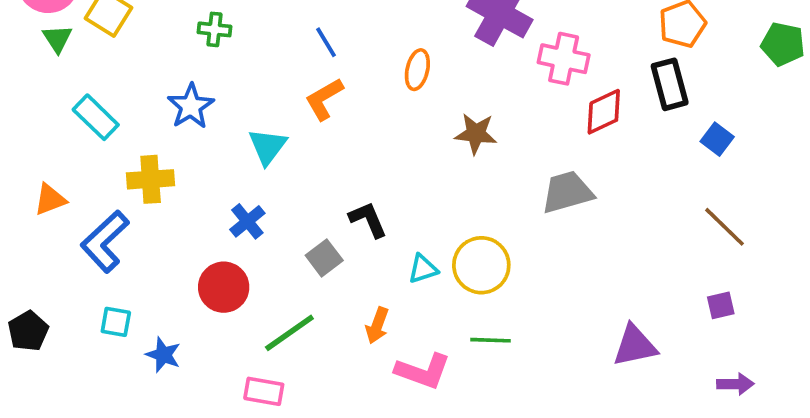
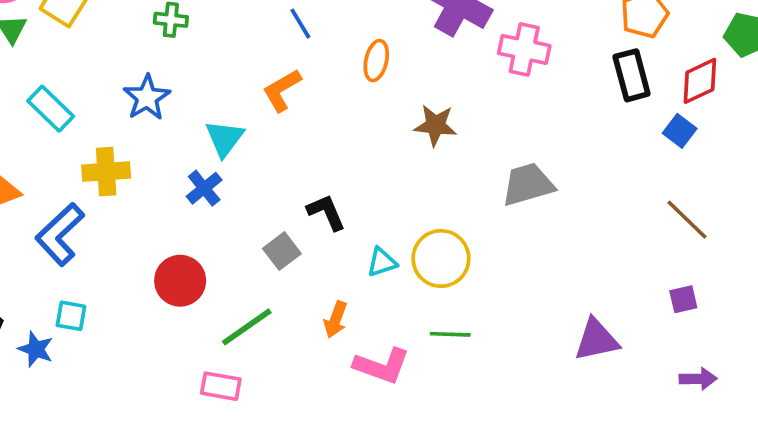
blue line: (326, 42) -> (300, 24), moved
red diamond: (604, 112) -> (700, 81), moved
blue cross: (247, 221) -> (204, 188), moved
blue star: (163, 355) -> (36, 349), moved

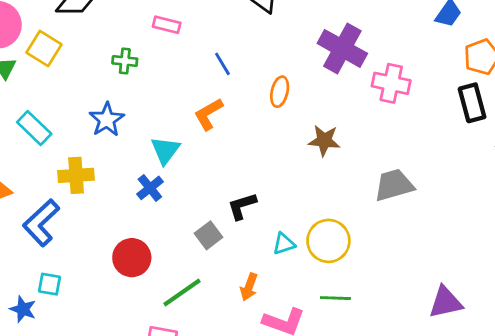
black L-shape: (326, 212) -> (242, 206), turned -84

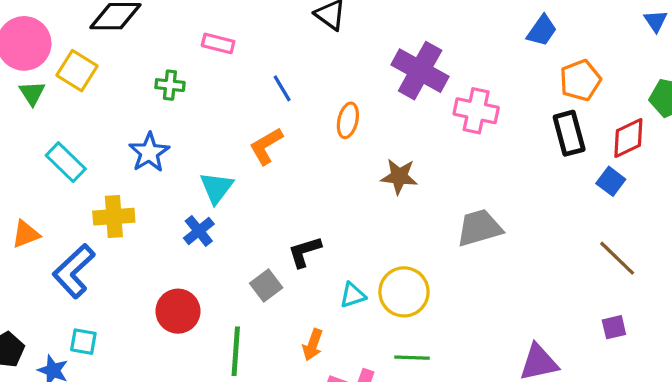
green line: (182, 293) -> (236, 351), turned -51

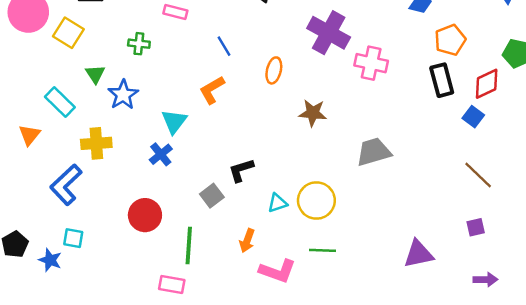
green triangle: (32, 93) -> (95, 74), moved
orange triangle: (26, 234) -> (29, 135), moved, turned -30

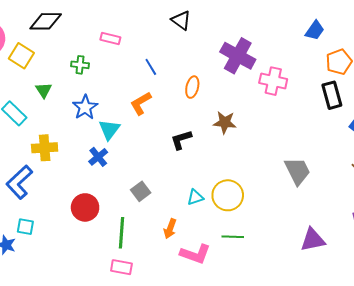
blue star: (123, 95) -> (85, 107), moved
gray trapezoid: (374, 152) -> (297, 171), moved, turned 80
black L-shape: (241, 170) -> (181, 140), moved
pink rectangle: (172, 284) -> (121, 267), moved

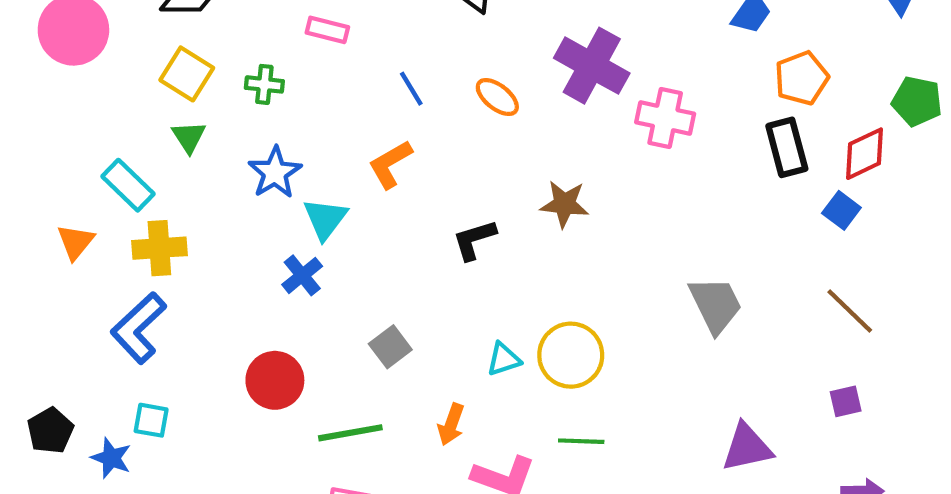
yellow square: (21, 56) -> (187, 74), moved
orange ellipse: (192, 87) -> (497, 97), moved, turned -65
yellow cross: (45, 148) -> (159, 248), moved
green line: (121, 233) -> (350, 433), turned 76

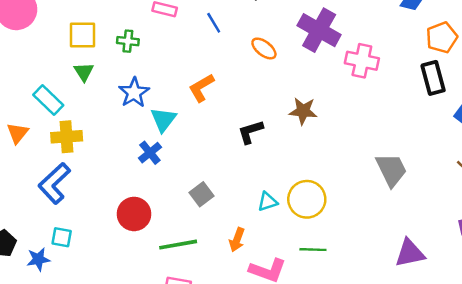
yellow square: (187, 74) -> (83, 35), turned -32
blue line: (411, 89) -> (214, 23), moved
blue star: (111, 458) -> (38, 259), turned -30

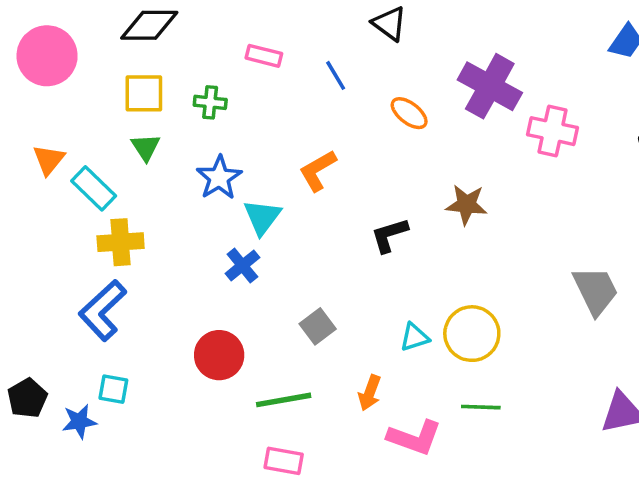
orange triangle: (18, 133) -> (49, 160), moved

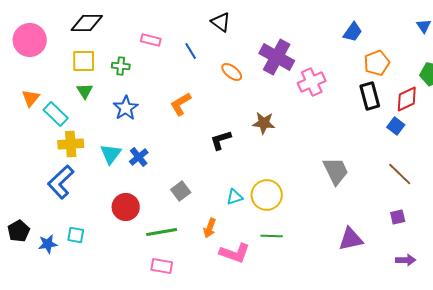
pink cross: (553, 131) -> (312, 82), turned -36
cyan triangle: (262, 217) -> (111, 154), moved
cyan square: (113, 389) -> (76, 235), moved

